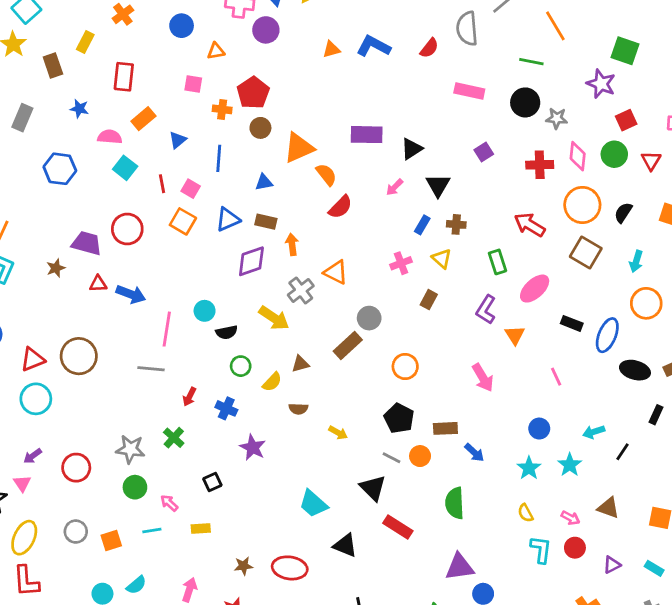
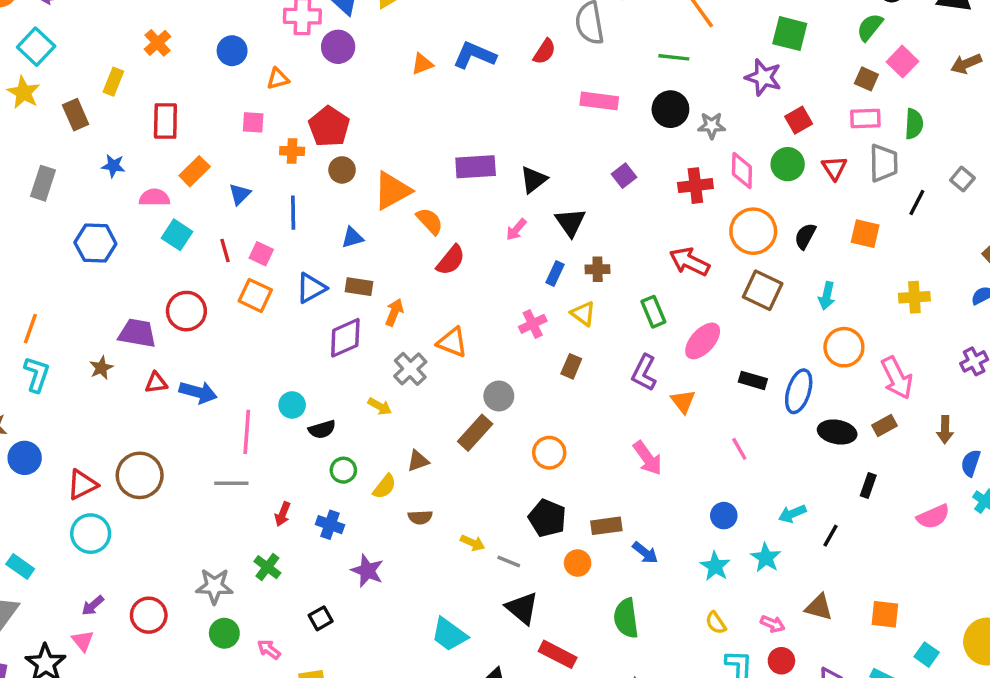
orange arrow: (292, 244) -> (394, 312), turned 35
yellow arrow: (274, 318) -> (380, 406), size x0.6
gray line: (391, 458) -> (509, 561), moved

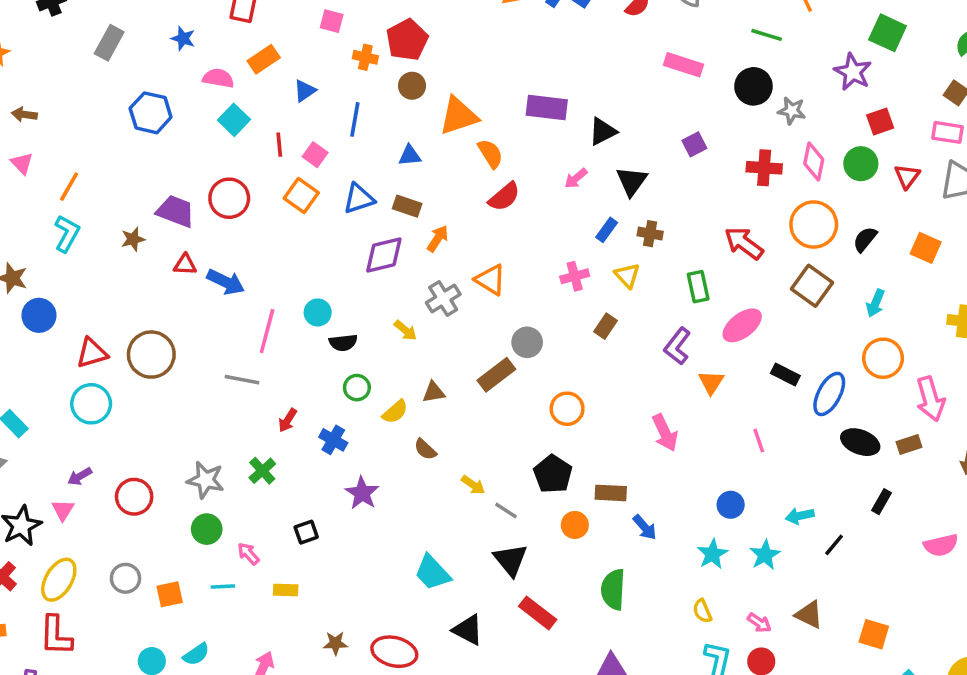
brown semicircle: (420, 517) -> (425, 449), turned 35

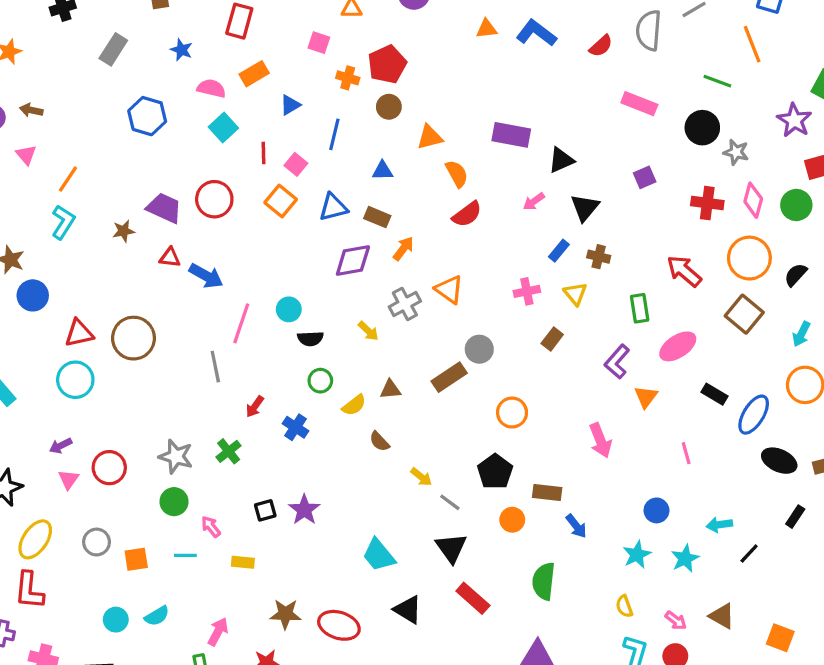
orange triangle: (459, 116) -> (430, 137), size x0.7
gray line: (242, 380) -> (215, 367), turned 64
purple star: (362, 493) -> (304, 510), moved
pink triangle: (63, 510) -> (69, 479), moved
brown star: (335, 643) -> (285, 614), size x1.4

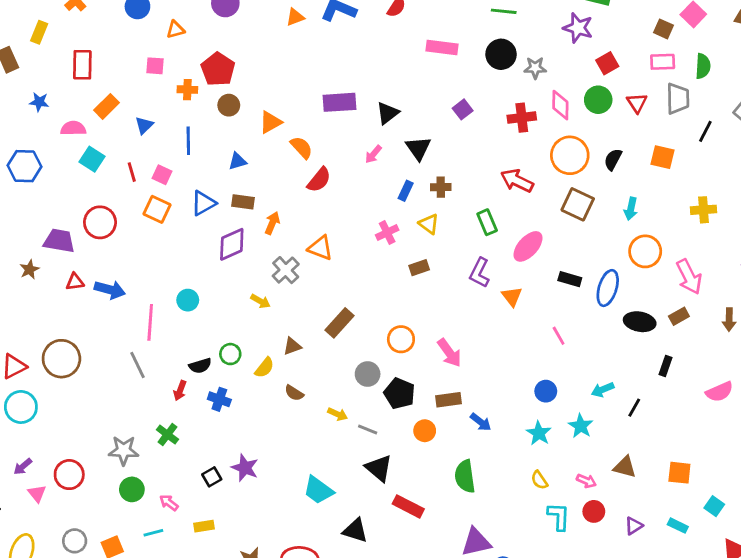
black semicircle: (310, 339) -> (200, 366), moved
brown rectangle: (552, 339) -> (419, 268), turned 48
gray circle: (479, 349) -> (368, 374), moved
pink arrow: (600, 440) -> (449, 353), moved

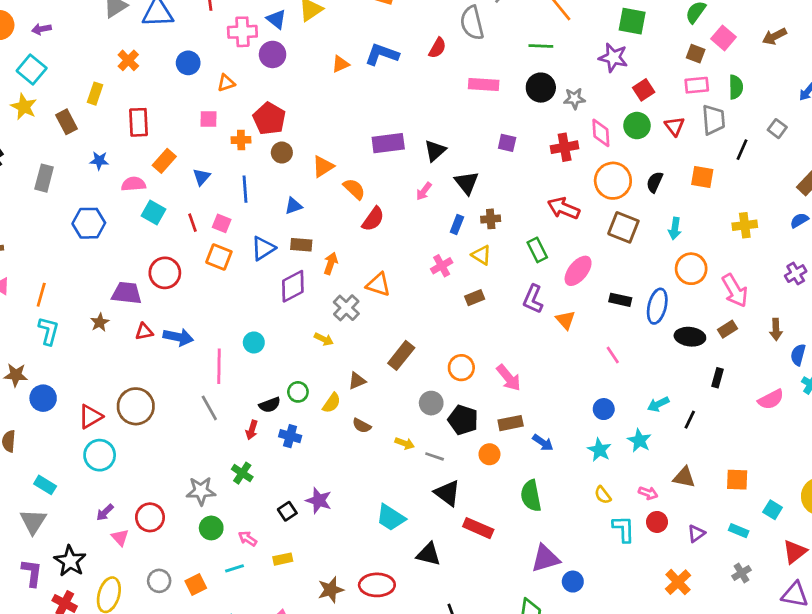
purple square: (463, 109) -> (507, 143), turned -36

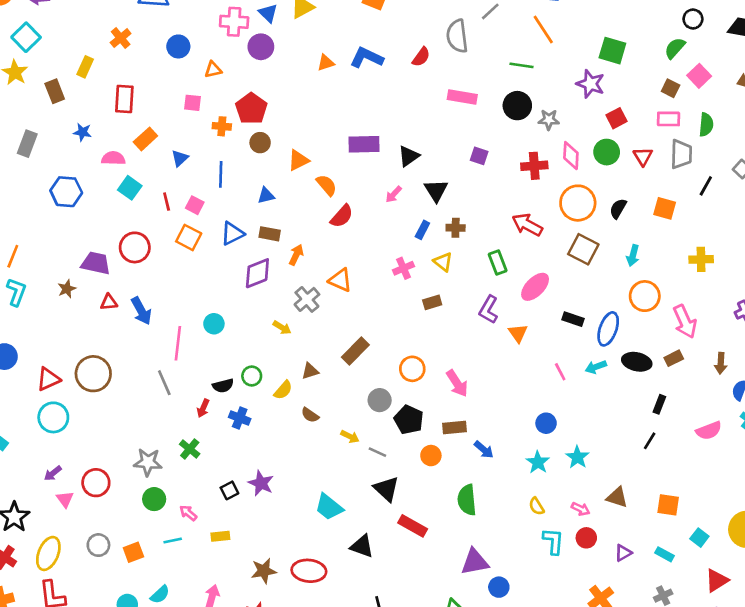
blue arrow: (178, 337) -> (141, 311), turned 44
cyan arrow: (658, 404) -> (596, 367), moved
black line: (690, 420) -> (650, 441), moved

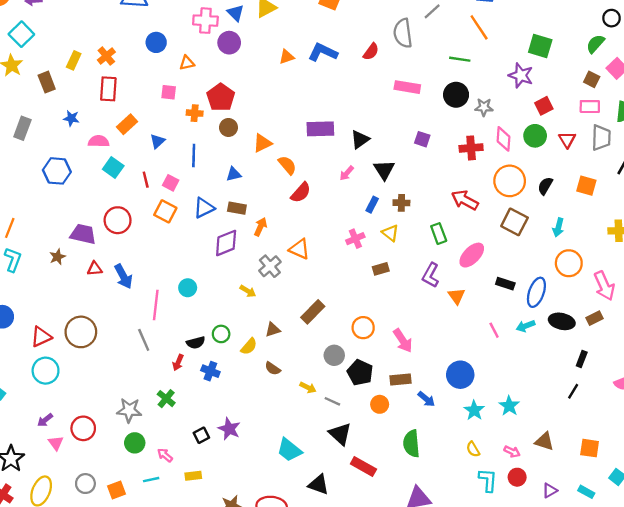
orange cross: (121, 38) -> (106, 56), moved
blue circle: (546, 423) -> (460, 375), moved, size x1.5

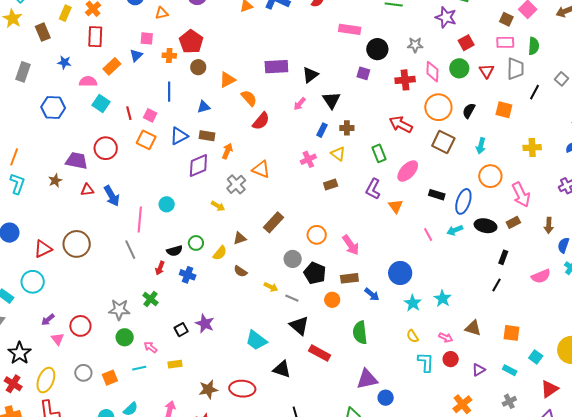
black circle: (456, 95) -> (377, 49), moved
blue triangle: (157, 141) -> (136, 55), moved
cyan circle: (46, 371) -> (33, 282), moved

